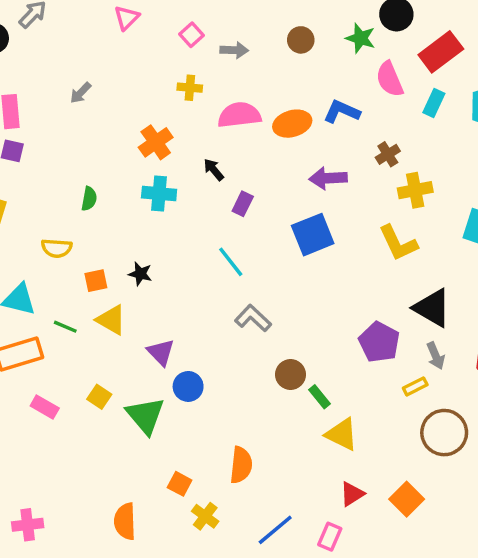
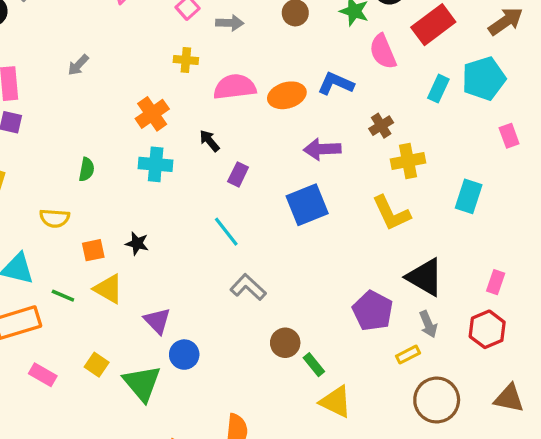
cyan rectangle: (434, 103) -> (438, 89), moved

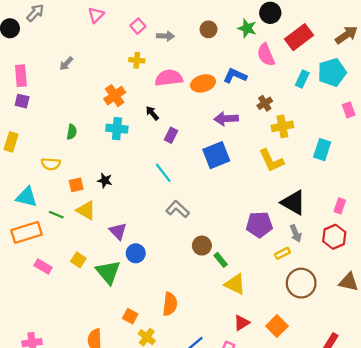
purple pentagon: (373, 311) -> (259, 225), turned -30

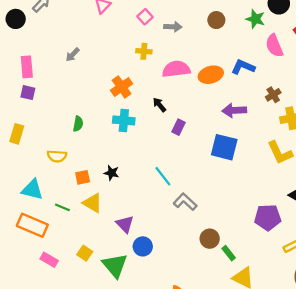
blue square: (216, 155) -> (224, 147), turned 36
cyan line: (163, 173) -> (163, 176), moved
orange rectangle: (26, 232) -> (32, 225), turned 40

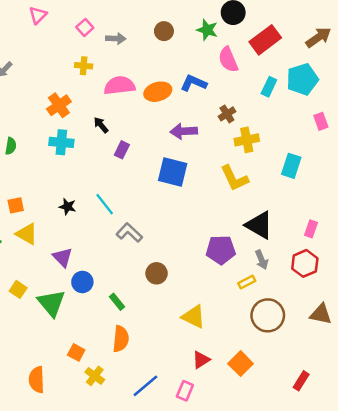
black star: (112, 173) -> (68, 207), moved
green rectangle: (229, 253) -> (117, 302), moved

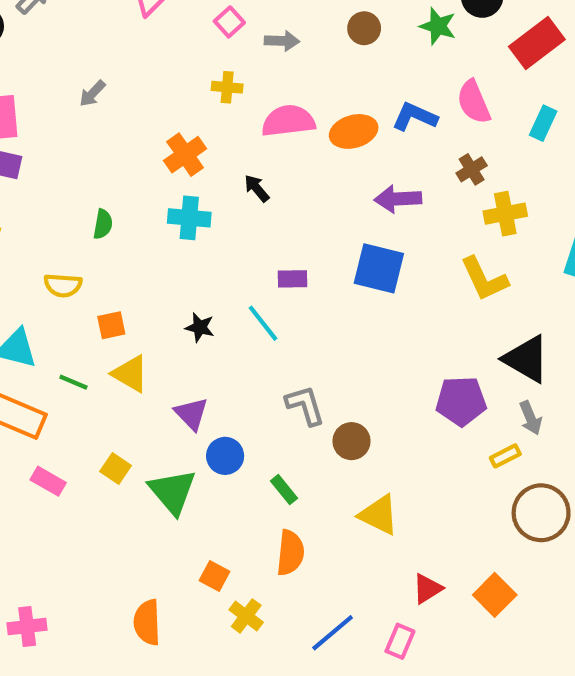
pink semicircle: (228, 60) -> (474, 102), moved
purple rectangle: (122, 150) -> (292, 279), moved, turned 63
gray L-shape: (129, 233) -> (305, 405), moved, turned 30
yellow triangle: (194, 317) -> (379, 515), moved

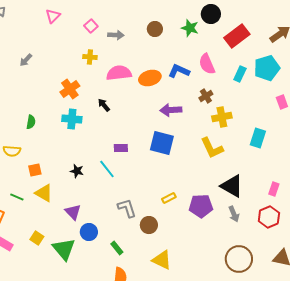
yellow rectangle: (505, 456) -> (169, 198), moved

